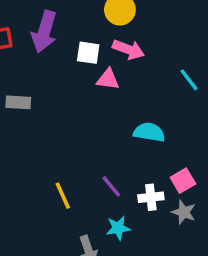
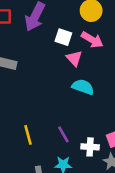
pink triangle: (108, 79) -> (74, 58), turned 30
cyan semicircle: (149, 132) -> (83, 87), moved

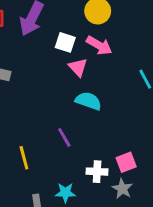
purple line: (63, 134) -> (64, 137), moved

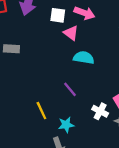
white cross: (97, 172) -> (100, 111), turned 35
cyan star: (65, 193) -> (66, 125), moved

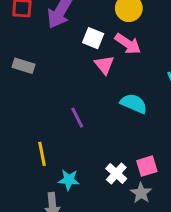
cyan semicircle: (84, 58) -> (134, 103), moved
purple line: (70, 89) -> (77, 118), moved

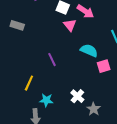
yellow line: (42, 154) -> (29, 83), turned 35
pink square: (147, 166) -> (104, 66), moved

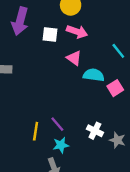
pink triangle: (70, 25) -> (74, 58), moved
purple line: (52, 60) -> (57, 124), moved

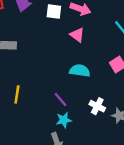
cyan semicircle: (94, 75) -> (80, 71), moved
yellow line: (36, 131) -> (17, 95), moved

